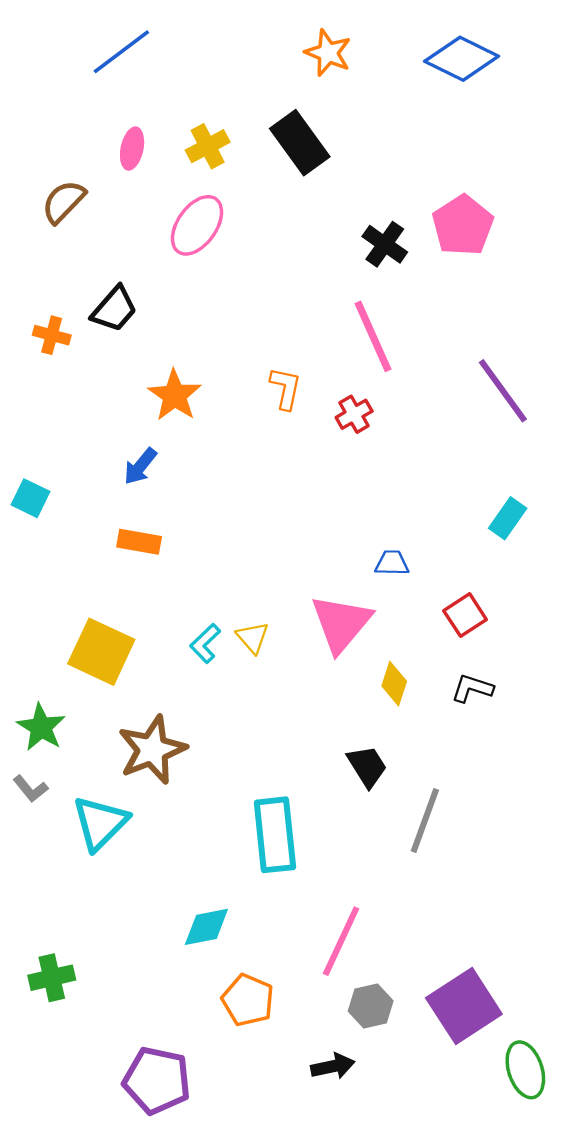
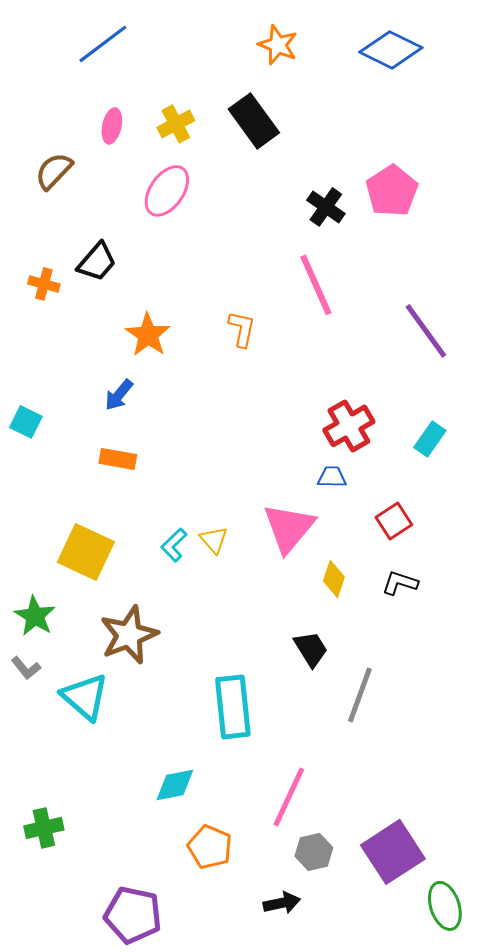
red cross: (354, 414) -> (349, 426), moved, size x1.6
cyan triangle: (100, 823) -> (85, 697), turned -34

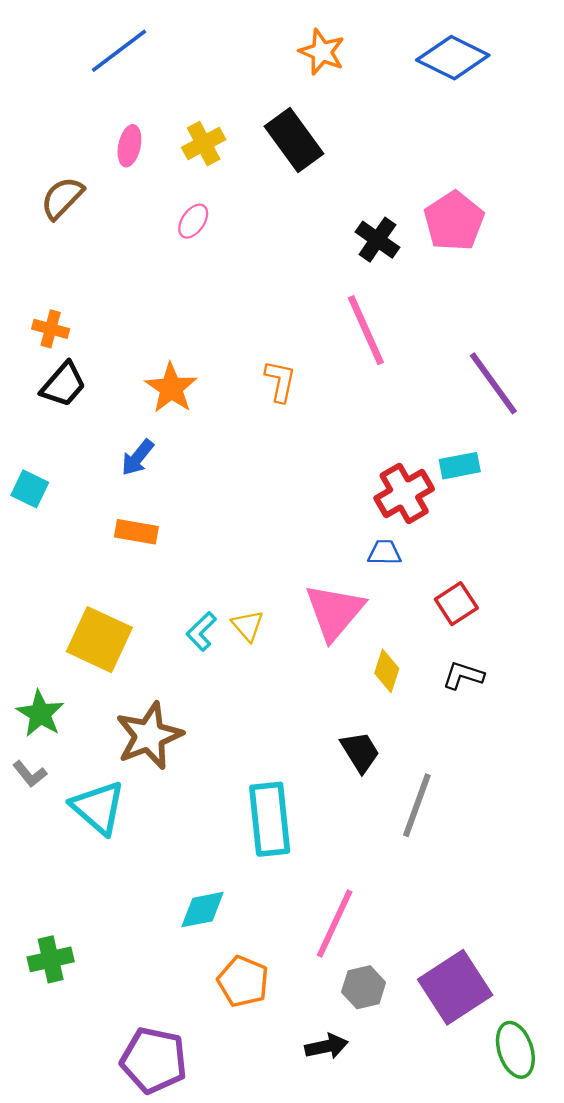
pink ellipse: (167, 191) -> (193, 221), size x0.6
black trapezoid: (97, 262) -> (63, 385), moved
cyan rectangle: (430, 439) -> (460, 466), moved, turned 44

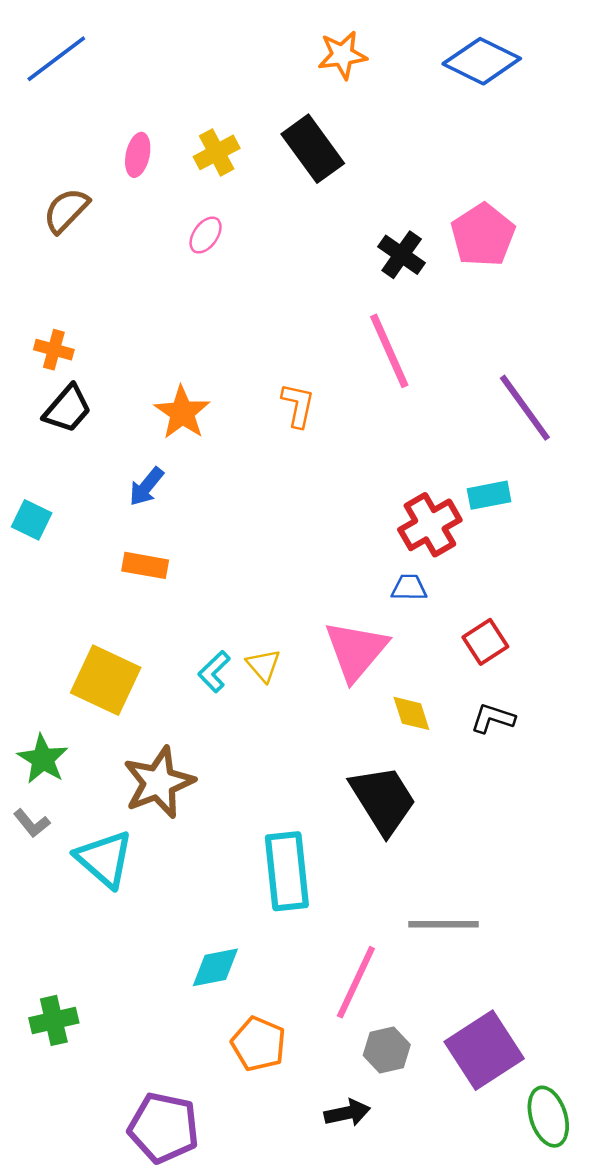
blue line: (119, 51) -> (56, 59), moved
orange star: (322, 52) -> (342, 55), turned -30
yellow diamond: (387, 671) -> (411, 713), turned -36
black trapezoid: (360, 752) -> (383, 800), size x1.6
gray line: (417, 805) -> (443, 924), moved, turned 70

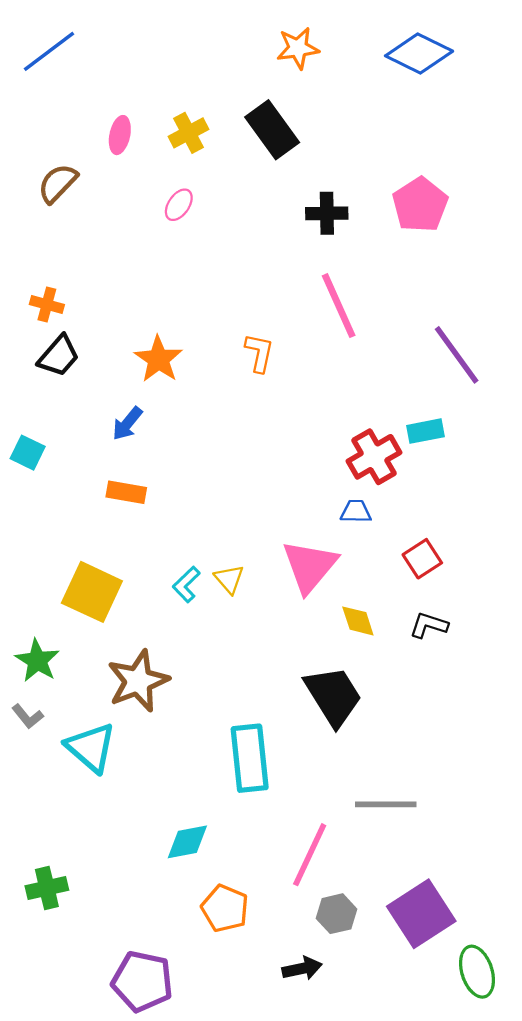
black cross: (402, 255) -> (327, 213), moved, turned -36

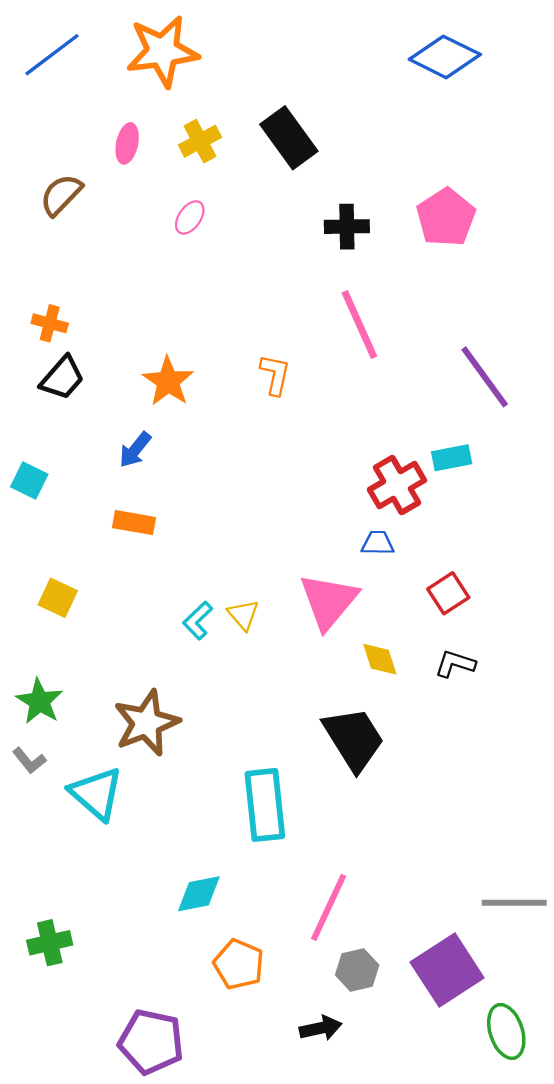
orange star: (298, 48) -> (162, 51), moved, size x1.6
yellow square: (92, 592) -> (58, 598), moved, size x0.6
gray line: (386, 804) -> (514, 903), moved

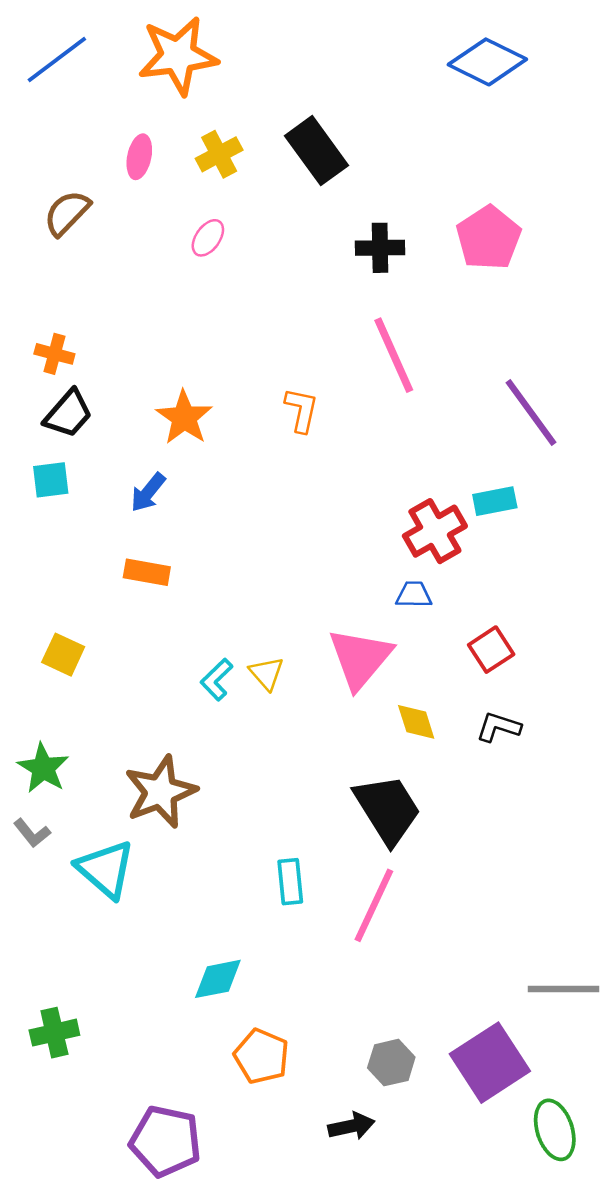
cyan square: (29, 480) -> (51, 480), moved, turned -33
cyan rectangle: (265, 805) -> (290, 882), size x0.6
pink line: (329, 907) -> (374, 905), moved

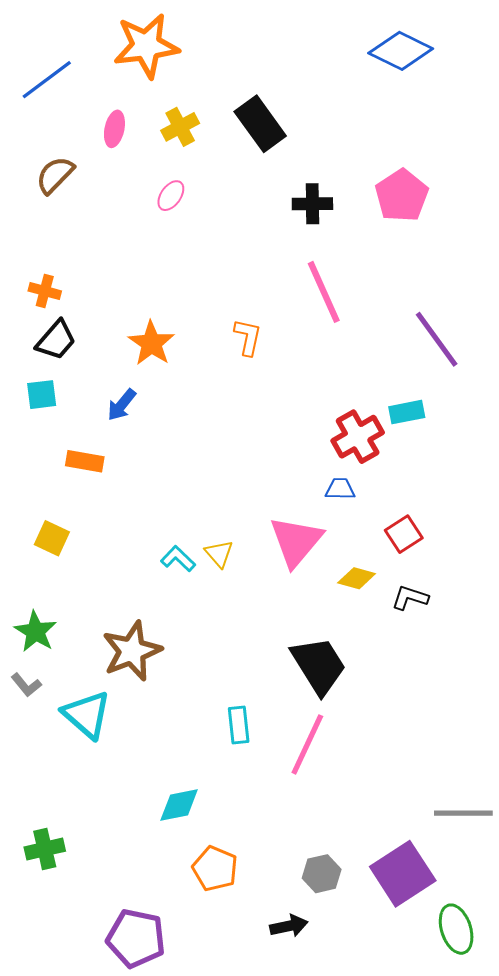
blue line: (57, 59) -> (47, 80), moved
orange rectangle: (147, 572) -> (85, 461), moved
cyan L-shape: (217, 680) -> (178, 559), turned 88
yellow diamond: (416, 722) -> (357, 578), moved, turned -57

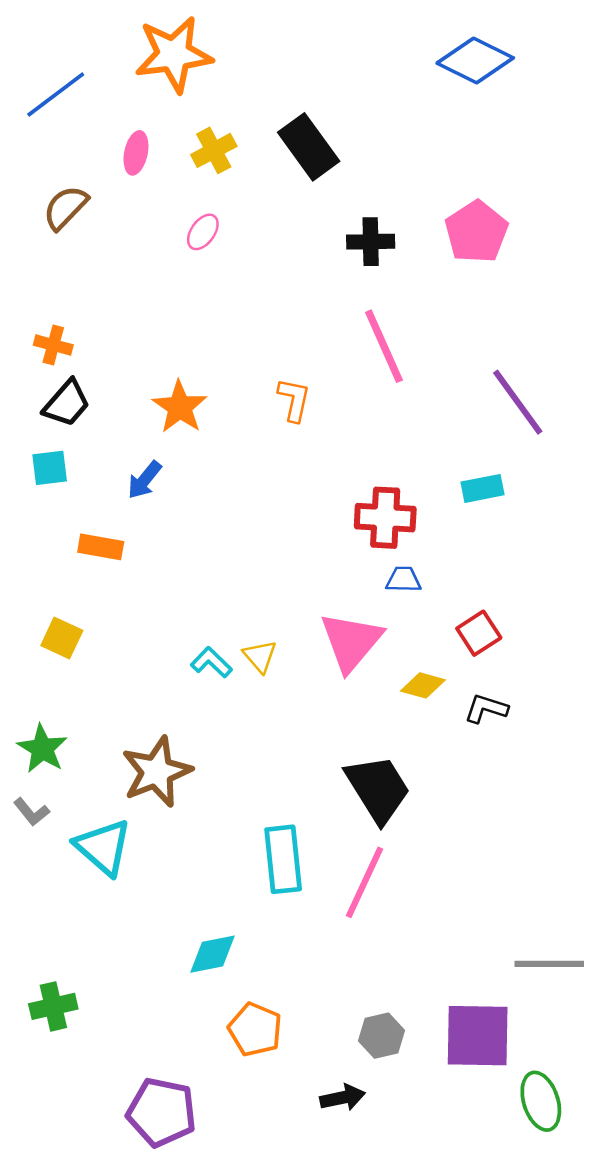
red cross: (358, 437) -> (385, 518), moved, turned 33
cyan rectangle: (239, 725) -> (283, 859), size x1.5
purple square: (403, 874) -> (478, 1036), turned 34

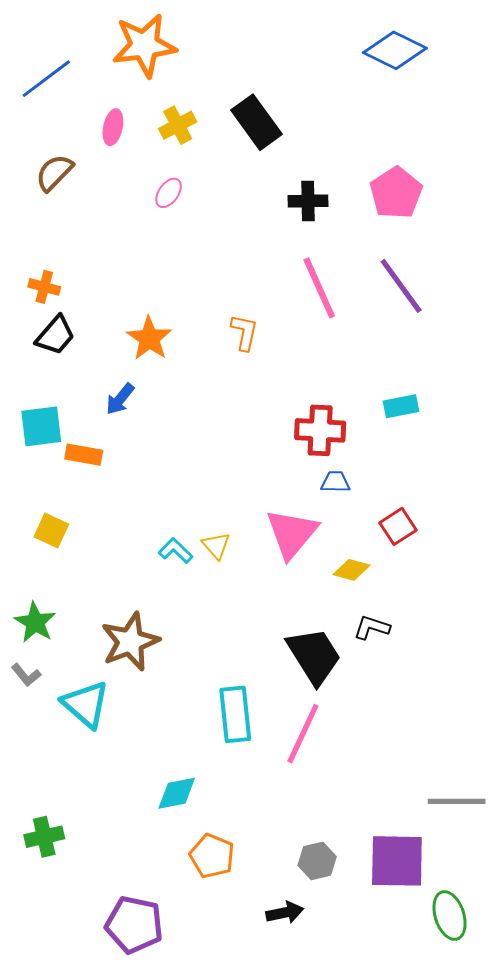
purple line: (518, 402) -> (401, 286), moved
cyan square: (50, 468) -> (41, 426), moved, size x1.4
black L-shape: (486, 709) -> (372, 627), moved

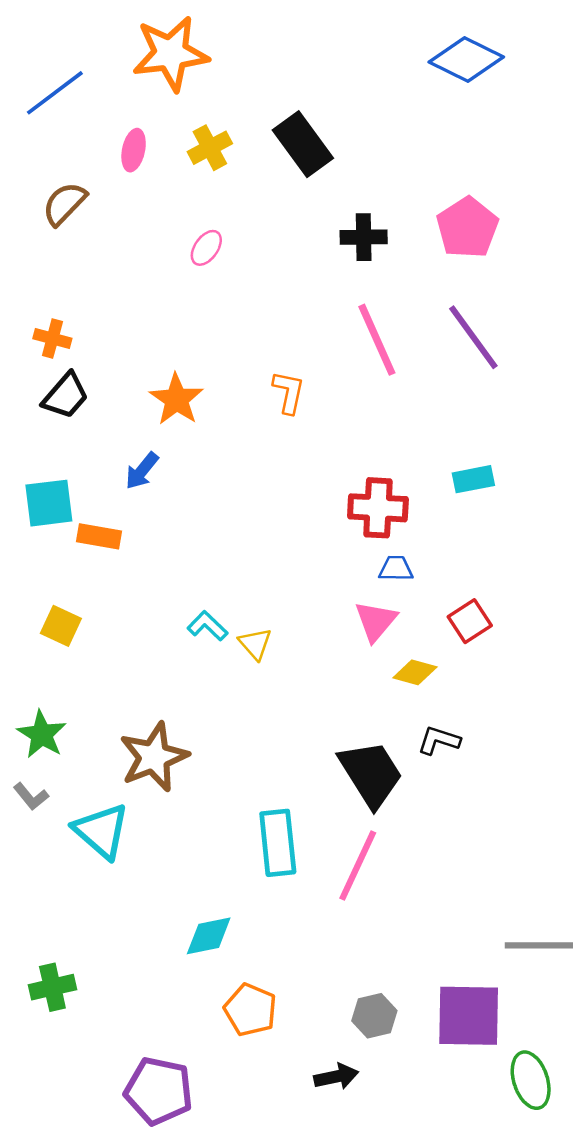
pink ellipse: (169, 193) -> (206, 248), moved
pink triangle: (292, 533) -> (376, 621), moved, size x0.7
cyan L-shape: (176, 551) -> (207, 626), moved

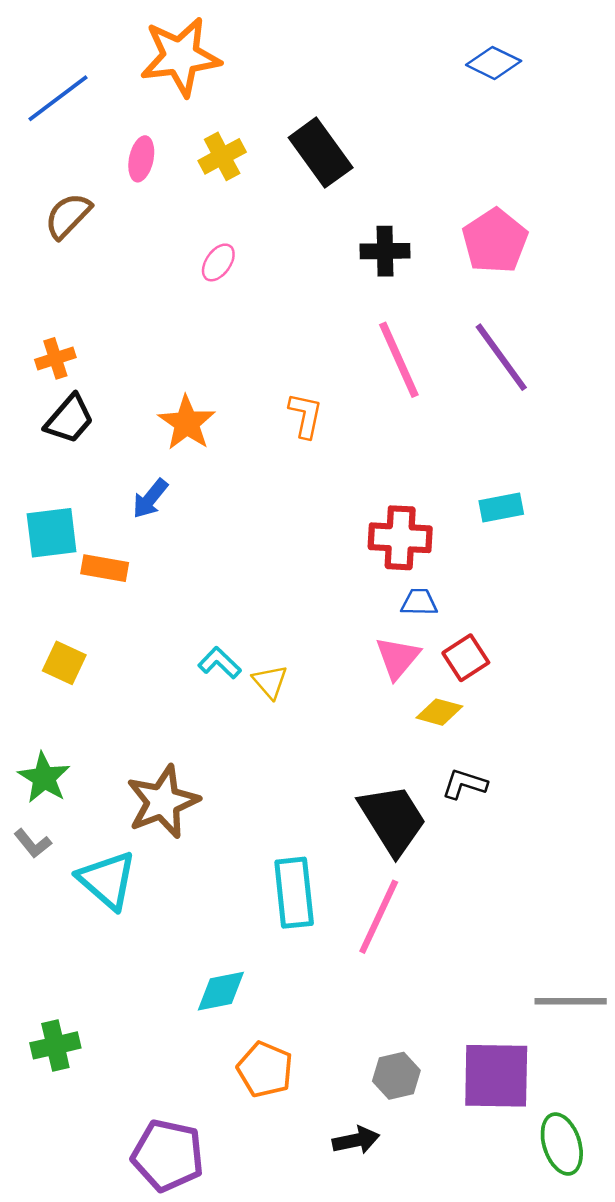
blue diamond: (466, 59) -> (494, 63), size x0.7
orange cross: (52, 338) -> (55, 358), turned -33
red square: (470, 621) -> (466, 658), moved

